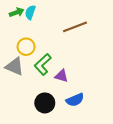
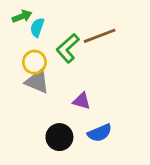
cyan semicircle: (30, 12) -> (37, 27), moved
green L-shape: (43, 64) -> (68, 48), moved
gray triangle: (15, 67) -> (37, 82), moved

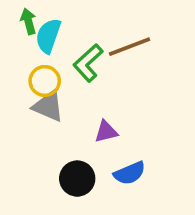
green arrow: (22, 16) -> (28, 21), turned -84
cyan semicircle: (37, 27) -> (48, 36), size x1.4
purple triangle: (82, 101) -> (106, 132), turned -30

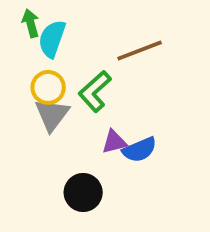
green L-shape: (88, 63) -> (95, 91), moved
gray triangle: (48, 106) -> (52, 115), turned 44
blue semicircle: (130, 173) -> (140, 150), moved

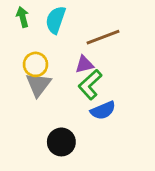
cyan semicircle: (52, 39) -> (56, 20), moved
green L-shape: (95, 91) -> (90, 85), moved
purple triangle: (114, 142) -> (84, 64), moved

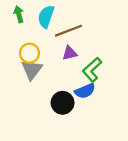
brown line: (103, 37) -> (68, 31), moved
green L-shape: (90, 85) -> (92, 70), moved
black circle: (61, 142) -> (63, 103), moved

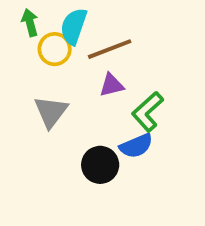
yellow circle: (29, 53) -> (55, 49), moved

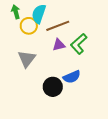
green L-shape: (148, 112) -> (79, 44), moved

